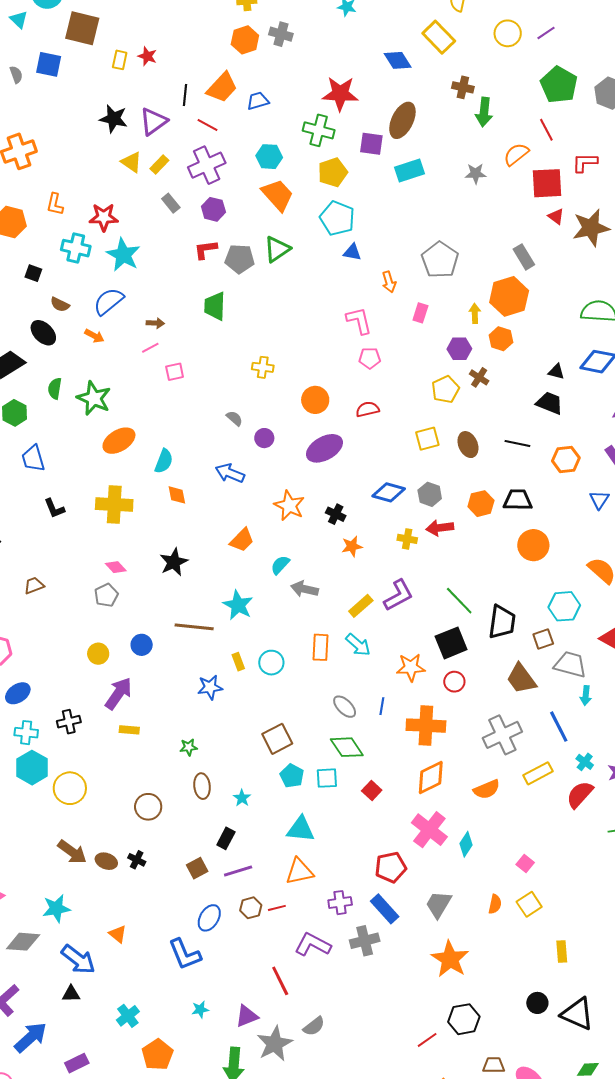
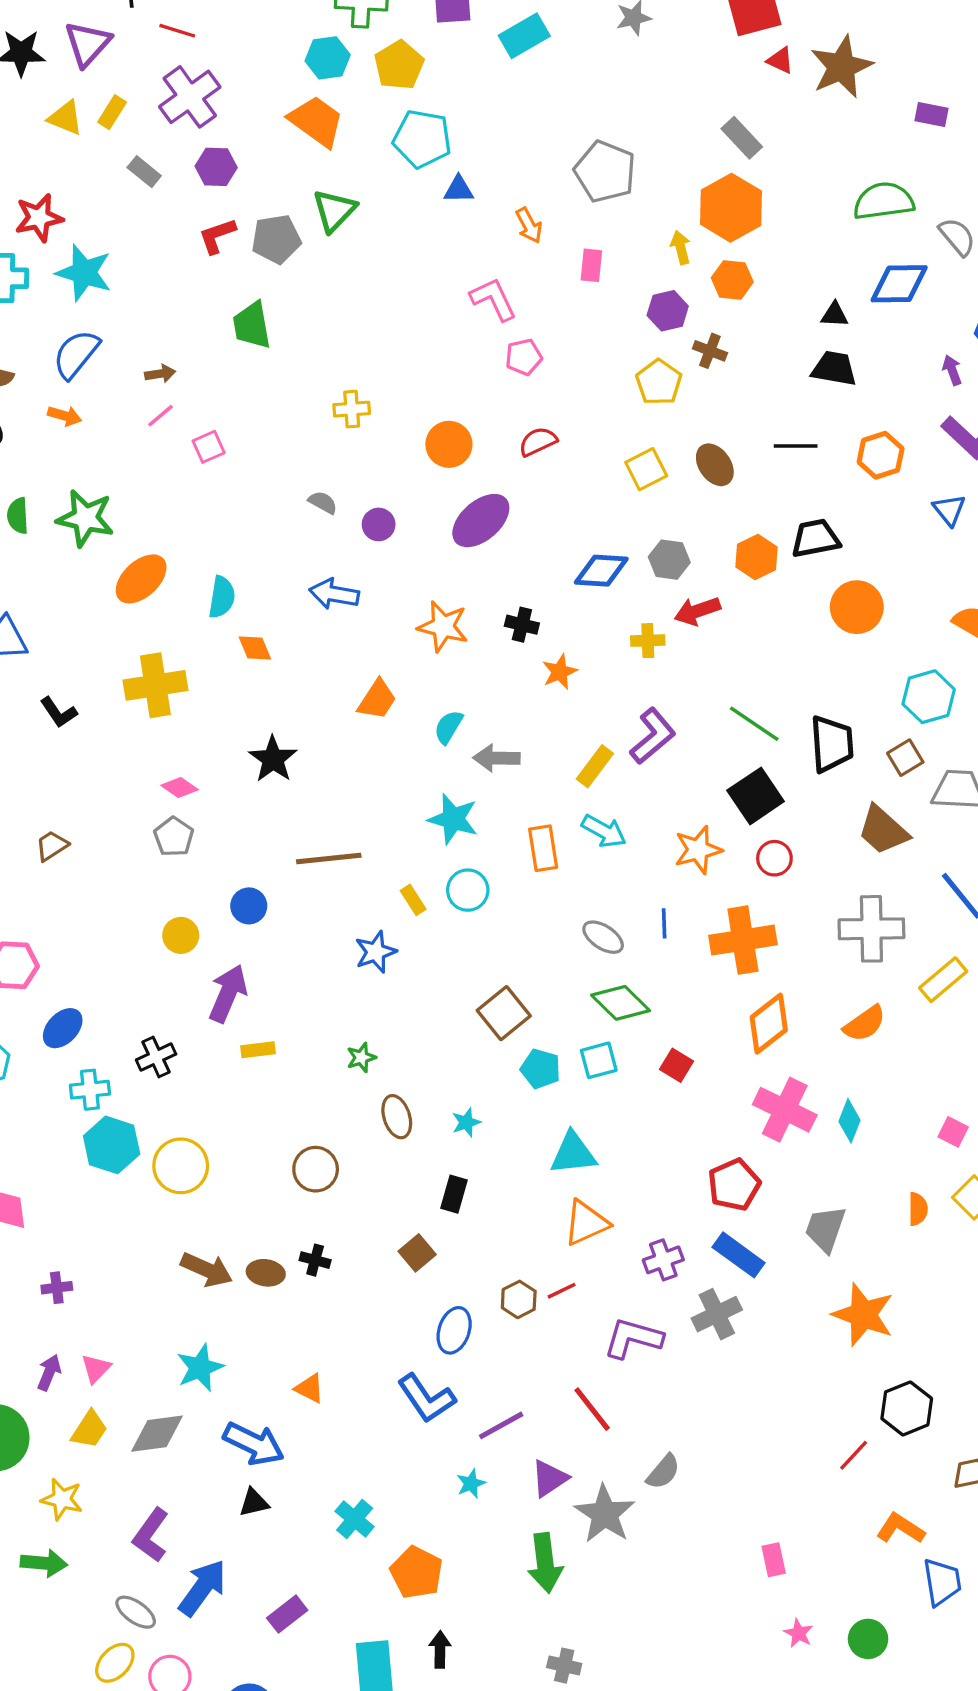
cyan hexagon: (269, 157) -> (328, 58), moved
cyan star: (238, 605) -> (453, 819), moved
gray cross: (502, 735) -> (871, 929), turned 36
cyan star: (242, 798) -> (466, 1122), turned 30
purple line: (238, 871) -> (501, 1425), moved

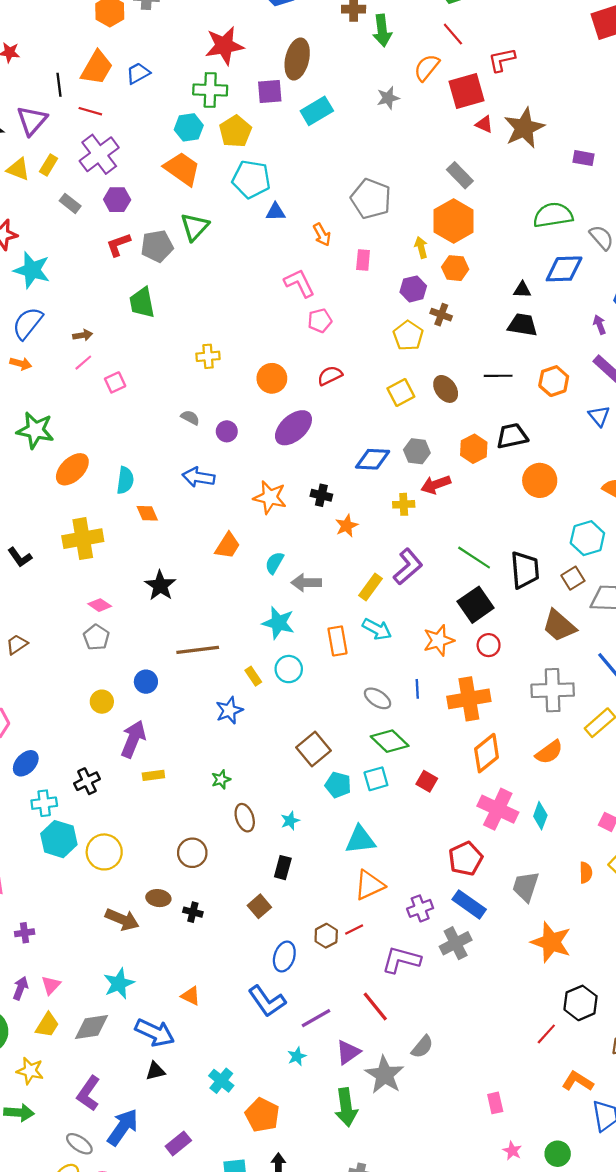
brown ellipse: (266, 1273) -> (158, 898), moved

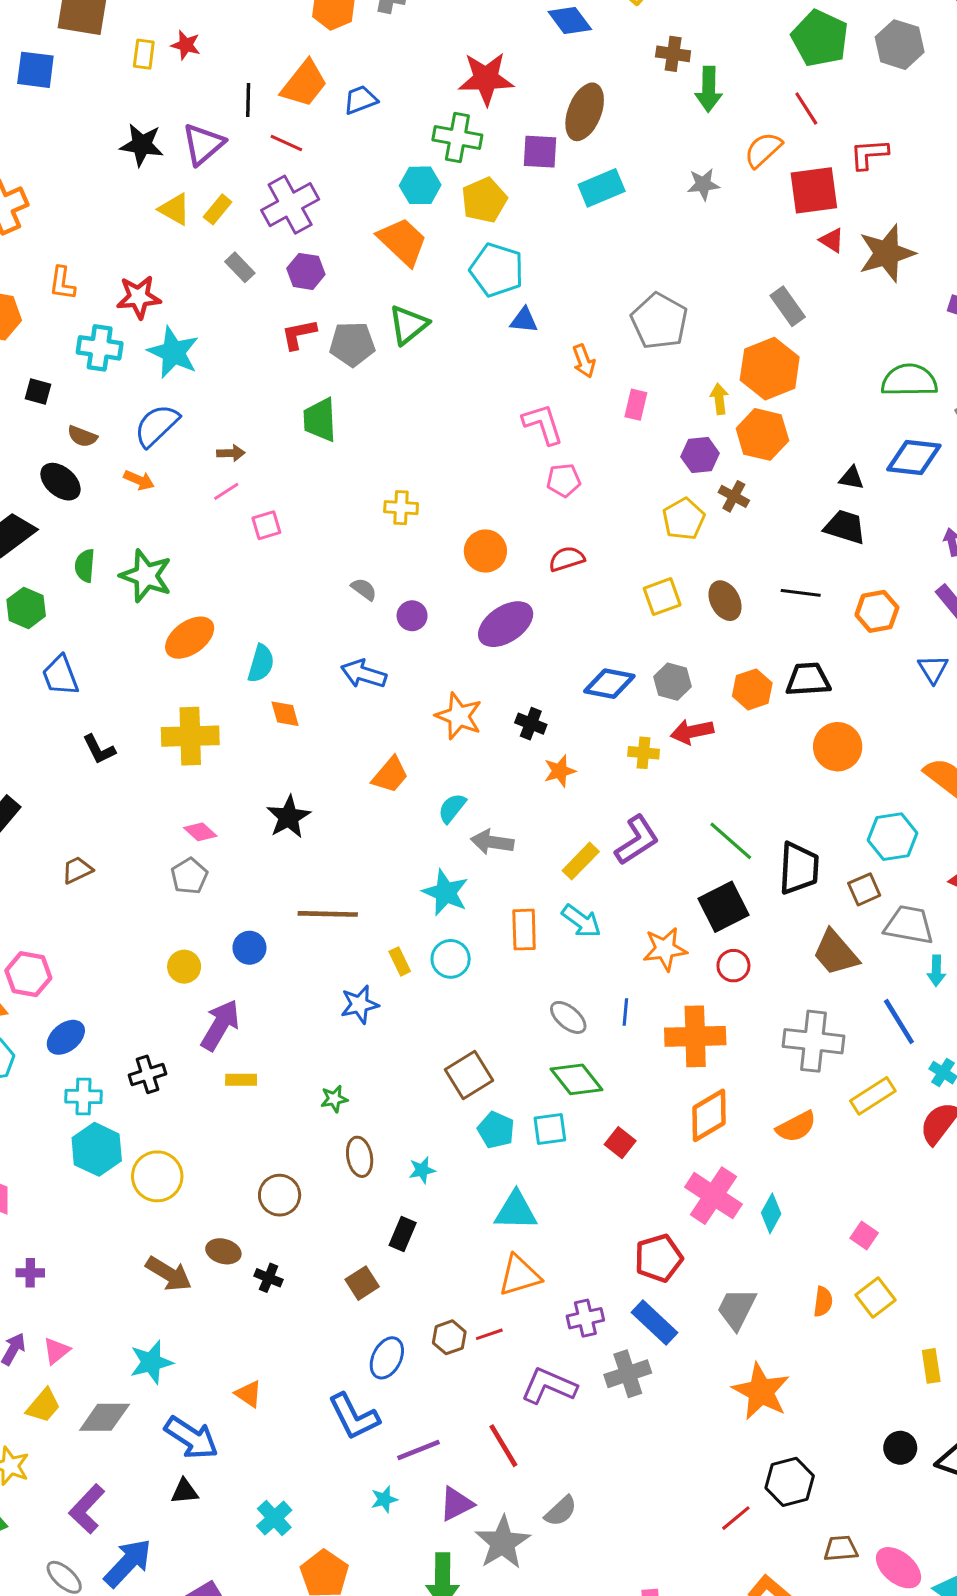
orange hexagon: (455, 268) -> (762, 434), size x1.4

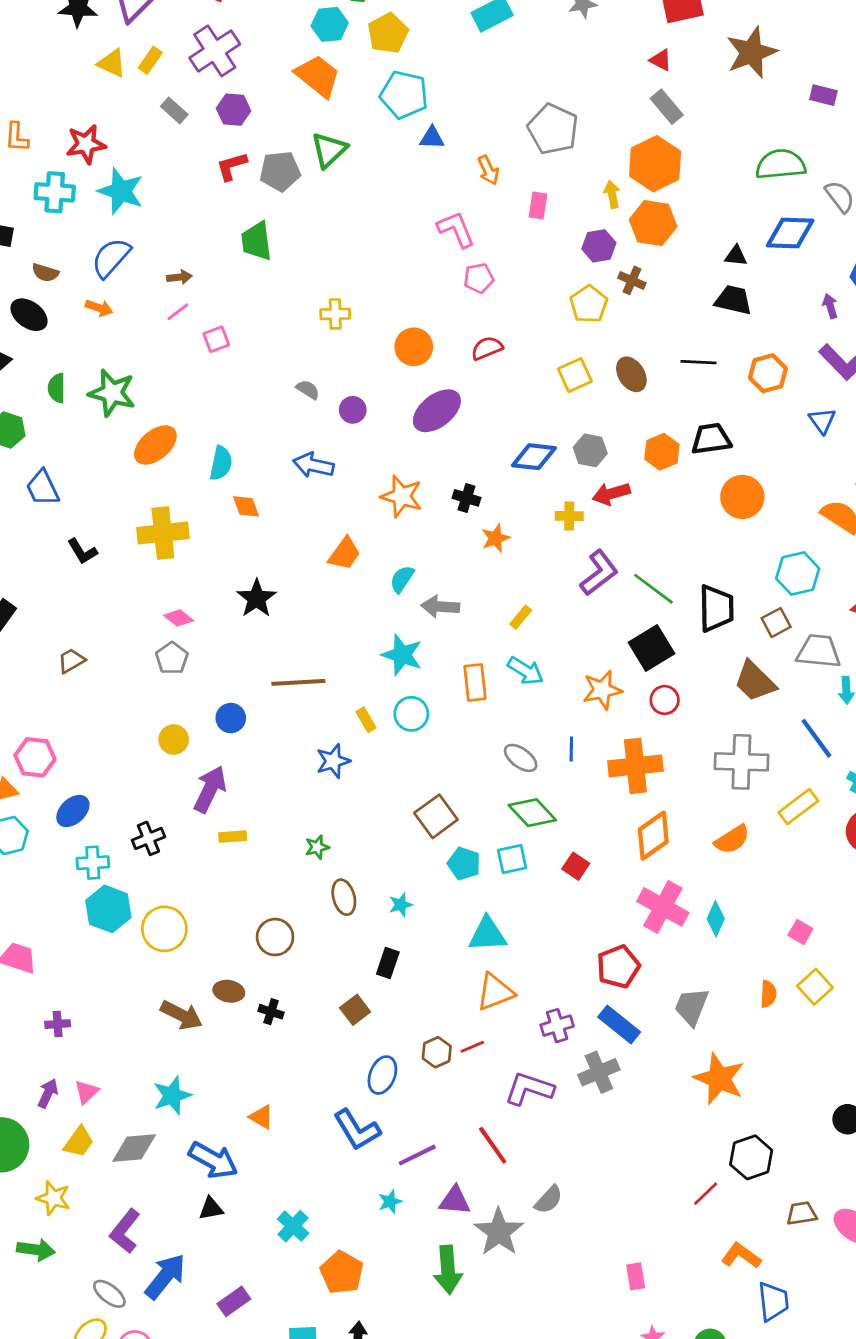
red triangle: (832, 240) -> (661, 60), moved
purple L-shape: (637, 840) -> (599, 573), moved
yellow rectangle: (581, 861) -> (521, 617), size x0.7
purple triangle: (456, 1504) -> (455, 1201), turned 36

